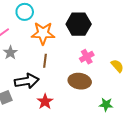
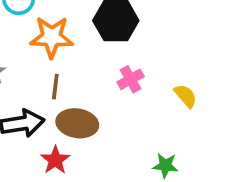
brown ellipse: (80, 81) -> (77, 123), moved

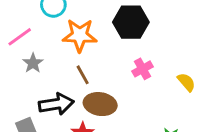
brown line: (55, 87) -> (83, 75), turned -36

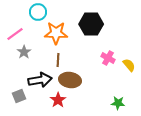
pink cross: (143, 69) -> (108, 58), moved, turned -32
brown line: (83, 75) -> (58, 60), turned 32

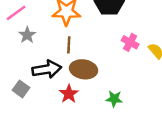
gray square: (19, 96) -> (21, 89), turned -32
green star: (118, 103) -> (114, 99), moved

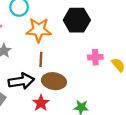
pink cross: (130, 42) -> (95, 57), turned -32

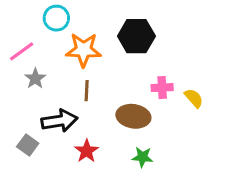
brown ellipse: (54, 81) -> (133, 116), moved

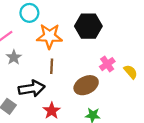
pink cross: (162, 88) -> (107, 64), turned -32
brown ellipse: (133, 116) -> (86, 85), turned -35

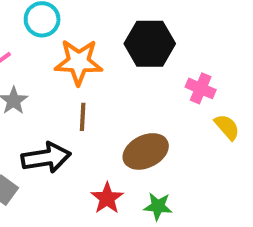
pink cross: (107, 64) -> (201, 88), moved, turned -32
red star: (52, 111) -> (107, 198), moved

